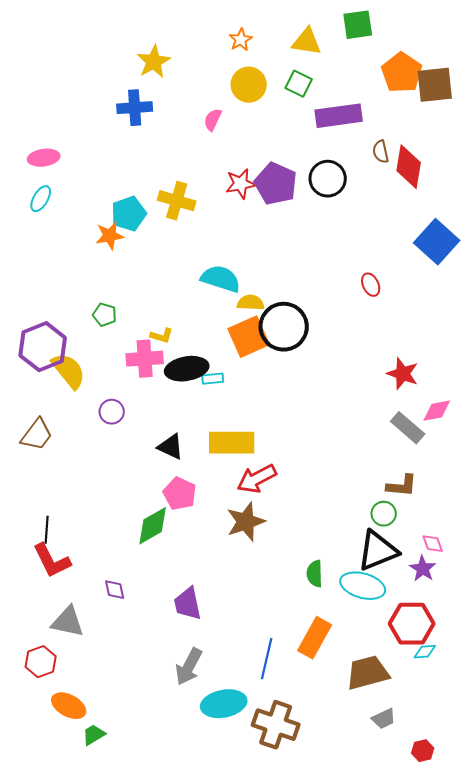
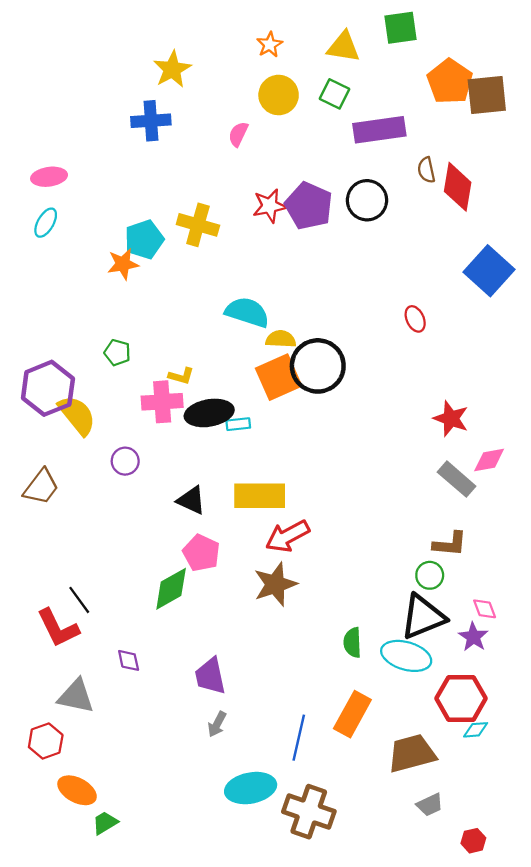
black line: (47, 530) -> (79, 600), moved, turned -40
gray arrow: (189, 667) -> (217, 724), moved, size x0.6

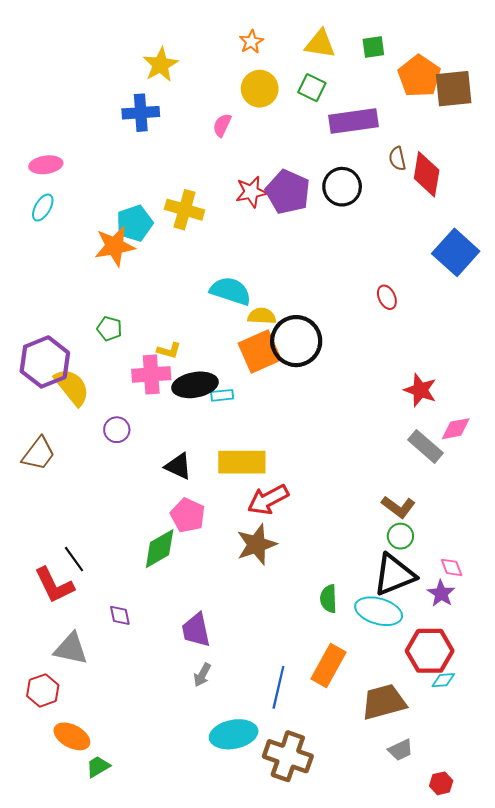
green square: (401, 28) -> (373, 47), moved, size x0.7
orange star: (123, 264) -> (115, 246), size x1.4
brown L-shape: (450, 544) -> (398, 507), moved, turned 32

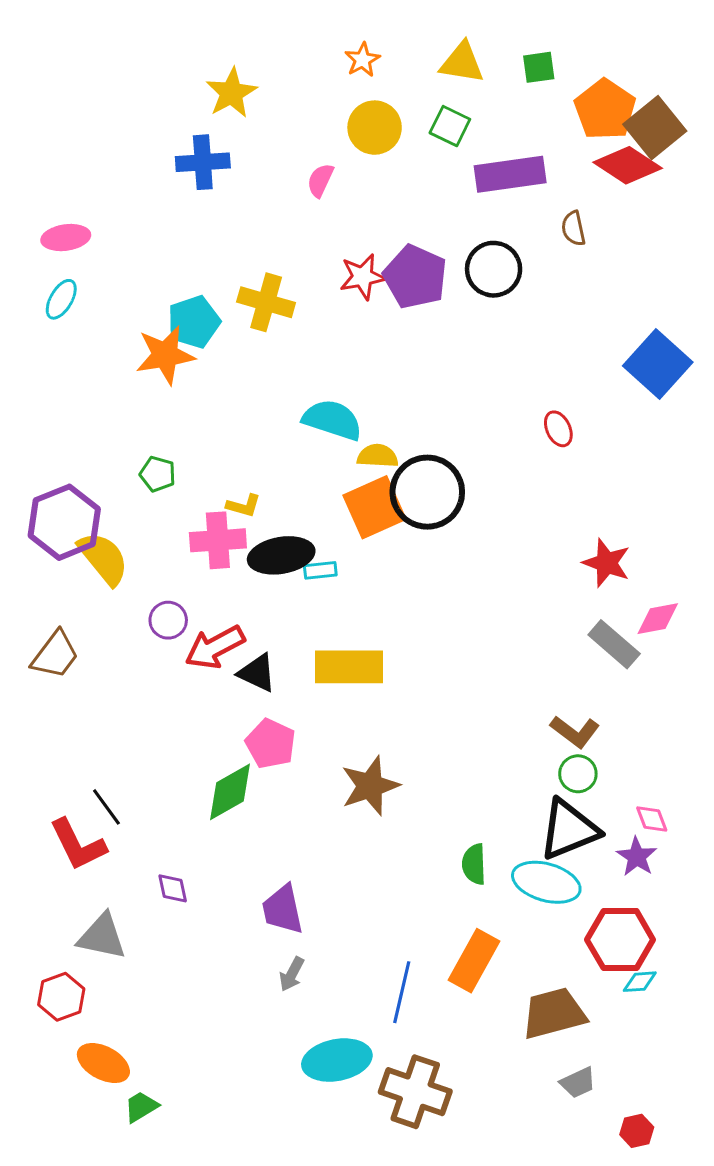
brown square: (454, 89) -> (655, 128), turned -33
red diamond: (427, 174) -> (628, 165), moved, turned -66
red arrow: (268, 500) -> (215, 647), moved

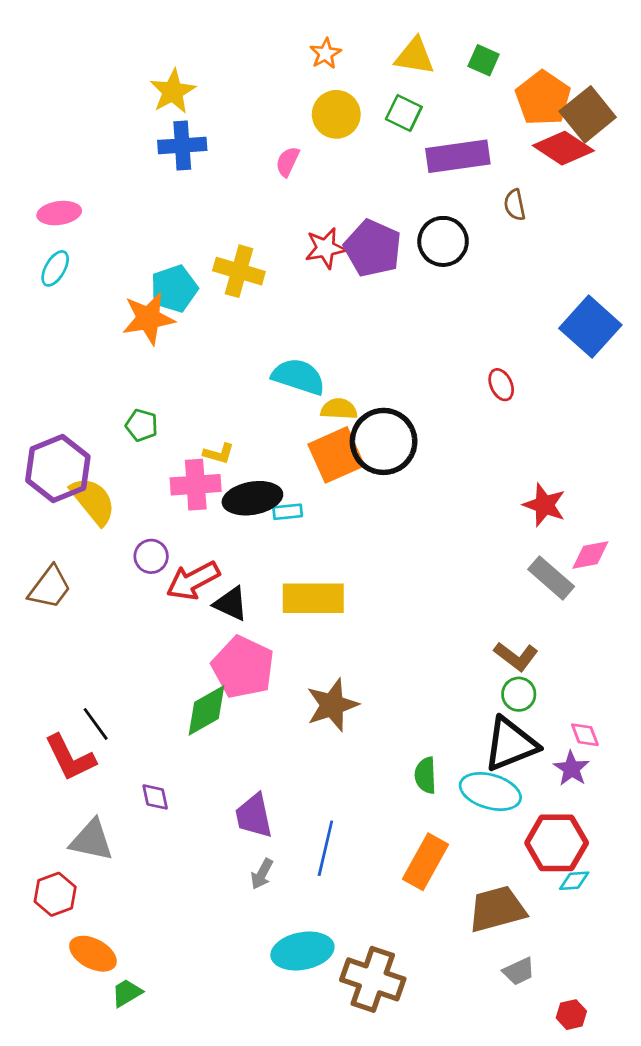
green square: (539, 67) -> (484, 60), turned 32
yellow star: (231, 93) -> (173, 91), moved
pink pentagon: (271, 744) -> (243, 667), size x1.4
blue line: (402, 992) -> (325, 848), moved

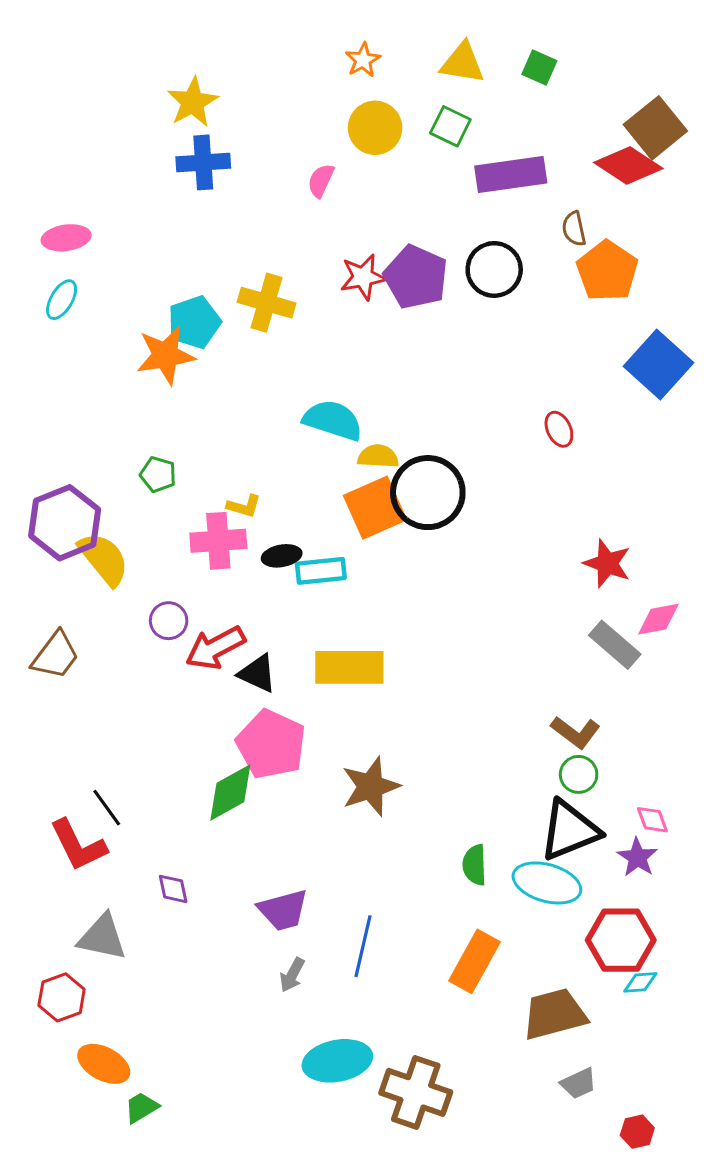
orange pentagon: (543, 98) -> (607, 271), moved
black ellipse: (252, 498) -> (282, 556), size x0.6
cyan rectangle: (288, 512) -> (321, 571), size x1.5
purple trapezoid: (254, 816) -> (283, 910), turned -93

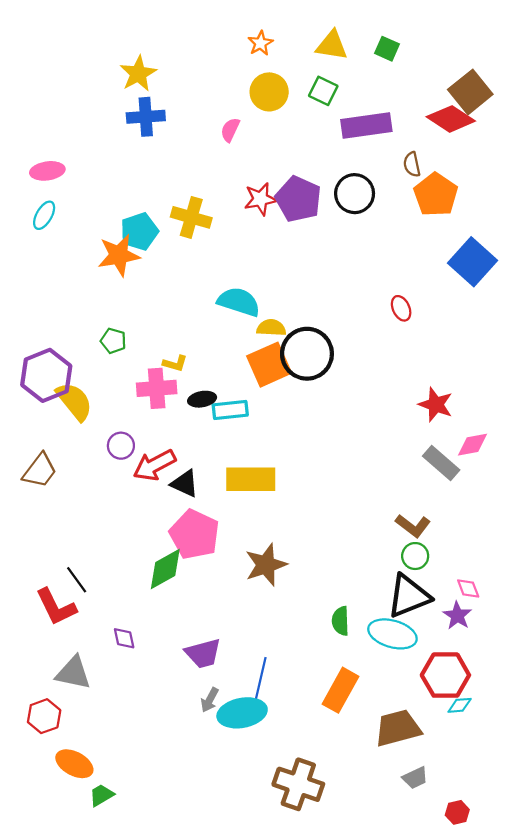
cyan ellipse: (337, 1061) -> (242, 713), moved

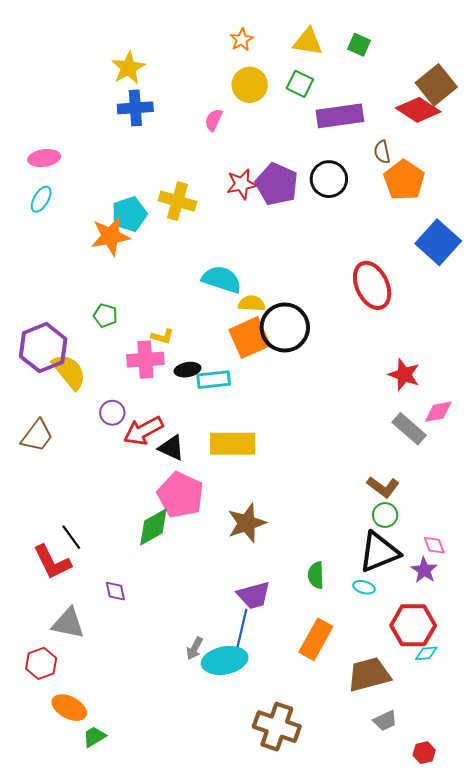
red ellipse: (401, 308) -> (372, 285), size x2.0
cyan ellipse: (392, 634) -> (364, 587), size x0.5
purple trapezoid: (203, 653) -> (254, 595), moved

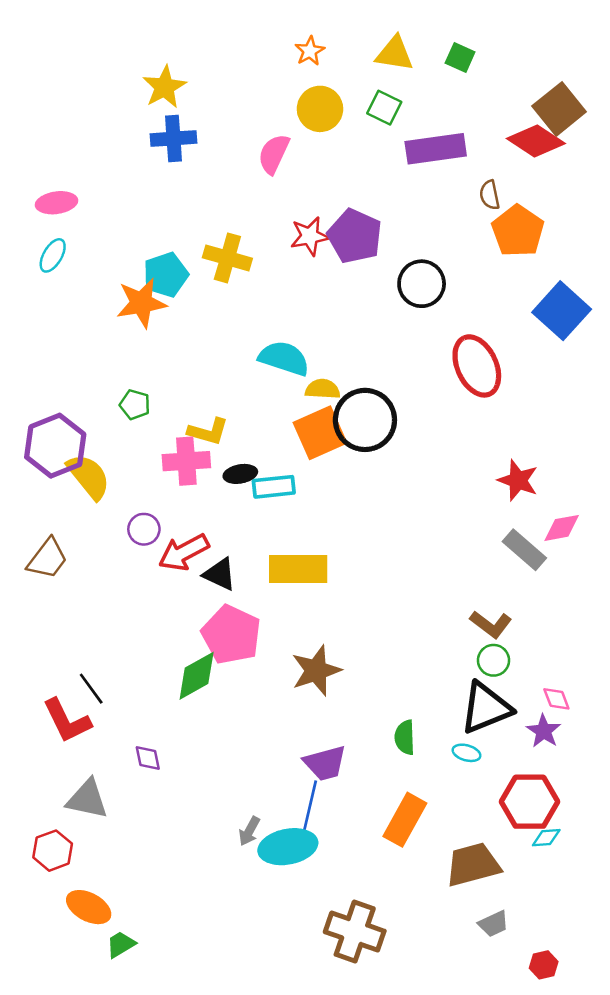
pink semicircle: (214, 120) -> (274, 154), size x1.4
black circle: (329, 179) -> (422, 284), moved
yellow L-shape: (162, 337) -> (208, 432), size x1.4

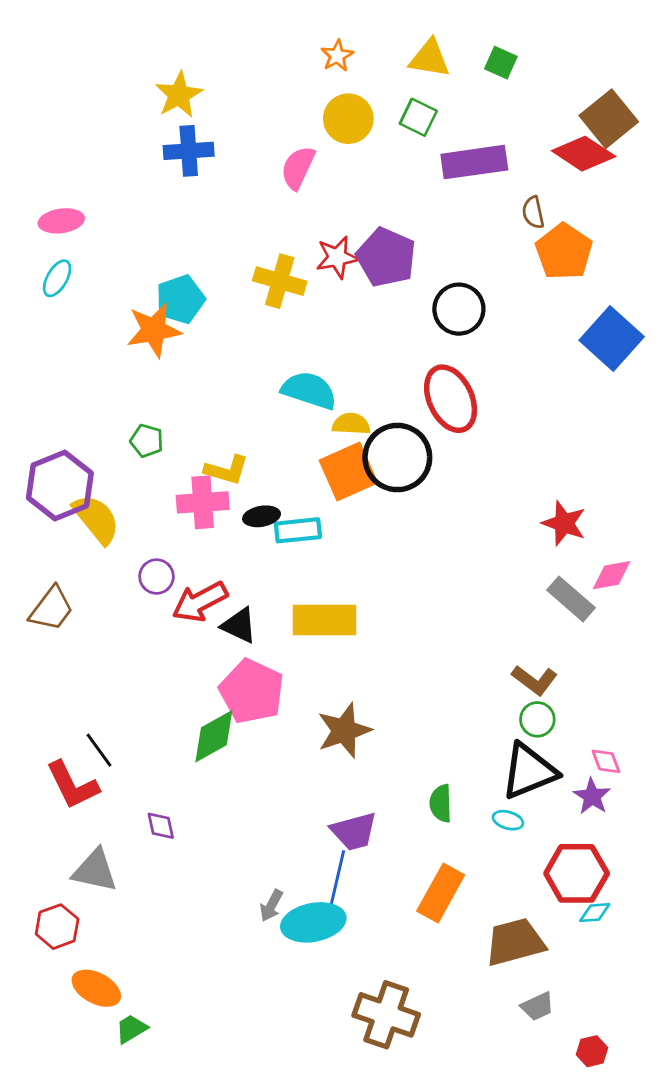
yellow cross: (227, 258) -> (280, 281), moved
red ellipse: (477, 366) -> (451, 399), moved

